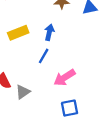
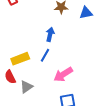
yellow rectangle: (18, 33) -> (20, 59), moved

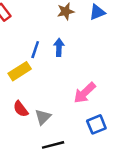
blue line: (45, 55) -> (35, 50), moved
yellow rectangle: (20, 59) -> (20, 71), moved

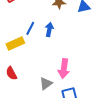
pink arrow: (85, 93) -> (64, 69), turned -48
gray triangle: (43, 117) -> (46, 83), moved

